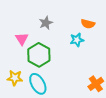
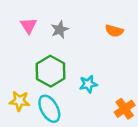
pink triangle: (22, 39) -> (29, 26), moved
cyan star: (77, 40) -> (88, 84), moved

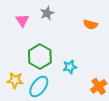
gray star: (60, 30) -> (47, 13), moved
cyan ellipse: (49, 109) -> (39, 86), turned 65

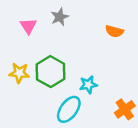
yellow star: (15, 80) -> (19, 73), moved
cyan ellipse: (39, 86) -> (69, 109), moved

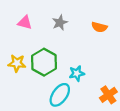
gray star: (60, 17) -> (60, 23), moved
pink triangle: (28, 26) -> (25, 23), turned -42

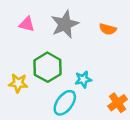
gray star: (60, 23) -> (65, 24), size x1.6
yellow star: (17, 63) -> (18, 83), moved

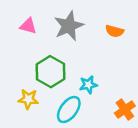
yellow star: (18, 83) -> (28, 99), moved

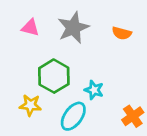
cyan star: (88, 85) -> (94, 90), turned 30

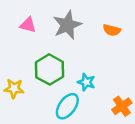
yellow star: (30, 105) -> (14, 88), moved

